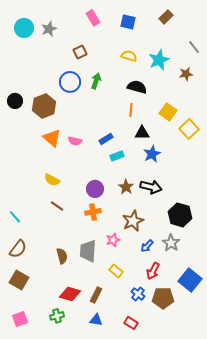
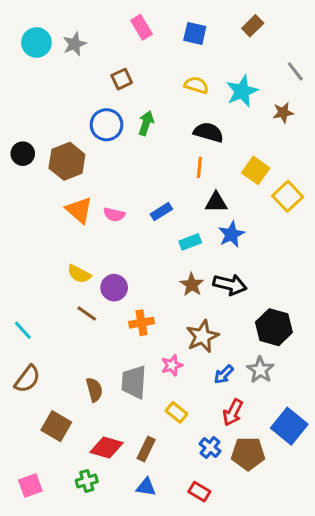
cyan rectangle: (117, 156) -> (190, 242), moved
purple circle: (95, 189) -> (114, 288), moved
brown square: (19, 280) -> (56, 426), moved

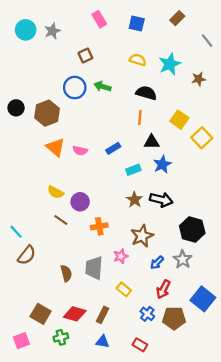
gray line: (295, 71) -> (207, 41), moved
green arrow: (146, 123) -> (102, 86), turned -91
brown semicircle: (27, 379) -> (27, 255), moved
brown square: (56, 426) -> (41, 314), moved

